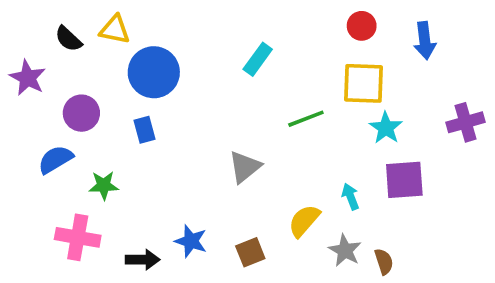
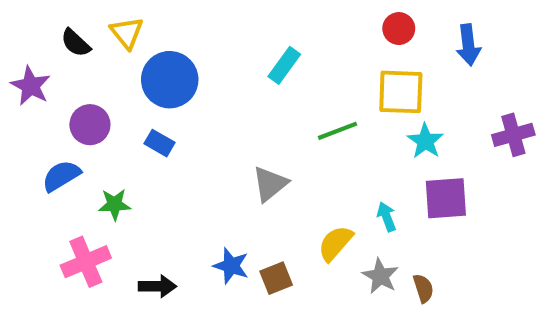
yellow triangle: (115, 30) -> (127, 33), turned 40
blue rectangle: (145, 130) -> (159, 143), turned -45
pink cross: (78, 237) -> (86, 262), turned -33
blue star: (191, 241) -> (231, 266), moved

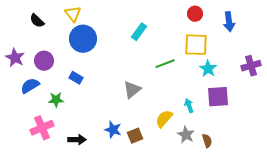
yellow triangle: (127, 33) -> (73, 14), moved
purple star: (31, 86) -> (15, 58), moved
blue rectangle: (159, 143) -> (76, 78), moved

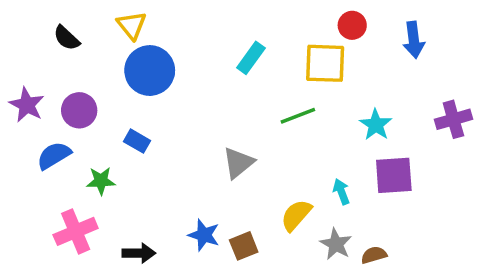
yellow square: (196, 45) -> (325, 63), moved
brown semicircle: (207, 141) -> (374, 255), turned -88

